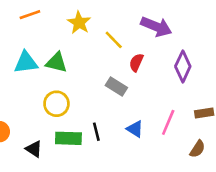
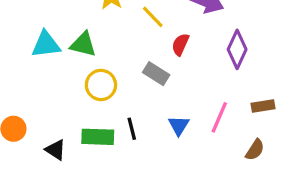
yellow circle: (56, 104) -> (101, 85), moved
blue triangle: (135, 129) -> (179, 125), turned 30

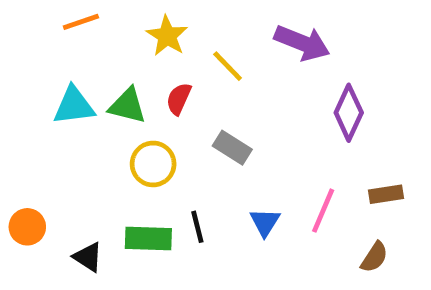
red semicircle: (180, 44) -> (179, 99), moved

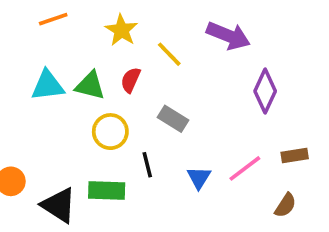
pink line: (323, 211) -> (245, 168), turned 30
black line: (197, 227) -> (147, 165), moved
black triangle: (88, 257) -> (59, 205), size x1.5

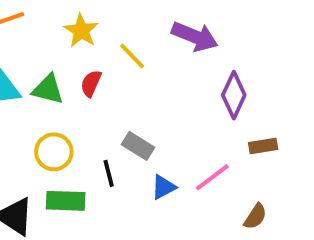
gray rectangle: (173, 119) -> (138, 146), moved
yellow circle: (110, 132) -> (54, 152), moved
brown rectangle: (295, 156) -> (263, 146), moved
blue triangle: (199, 178) -> (163, 187), turned 30

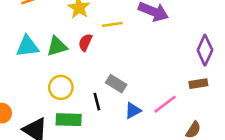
yellow line: (132, 56) -> (112, 24), turned -54
green triangle: (48, 89) -> (57, 46), turned -30
purple diamond: (234, 95) -> (205, 50), moved

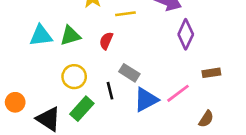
red semicircle: (85, 42) -> (106, 41), moved
purple diamond: (205, 50) -> (186, 34), moved
blue triangle: (133, 111) -> (146, 100), size x1.5
green rectangle: (69, 120) -> (82, 109), turned -50

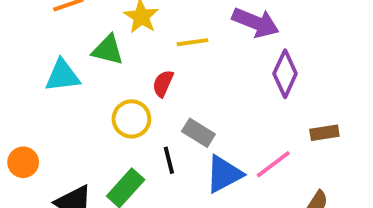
green triangle: (70, 36) -> (108, 50), moved, turned 30
yellow circle: (74, 77) -> (131, 119), moved
orange circle: (15, 102) -> (23, 162), moved

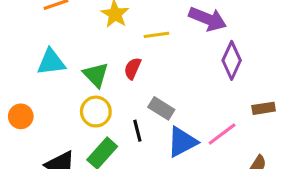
green triangle: (108, 50) -> (96, 75), moved, turned 32
yellow circle: (131, 119) -> (96, 112), moved
orange circle: (23, 162) -> (21, 116), moved

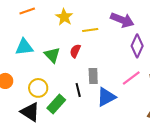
gray rectangle: (161, 108) -> (93, 76), turned 56
yellow circle: (96, 112) -> (38, 88), moved
pink line: (222, 134) -> (131, 78), moved

